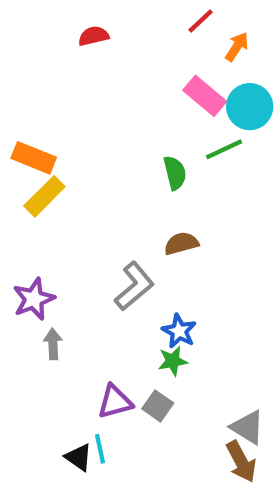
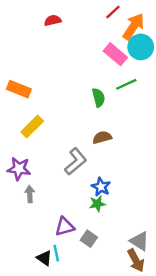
orange arrow: (237, 47) -> (133, 26), size x1.6
cyan circle: (250, 107) -> (141, 47), moved
yellow rectangle: (44, 196) -> (32, 127), moved
purple star: (34, 299) -> (19, 169), turned 30
gray square: (158, 406) -> (89, 239), moved

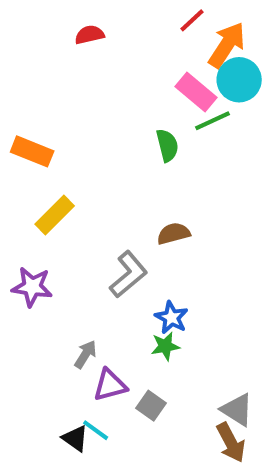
green line: (126, 84) -> (212, 121), moved
green semicircle: (99, 98) -> (167, 145), moved
gray arrow: (30, 194) -> (85, 354), moved, turned 35
cyan line: (56, 253) -> (96, 430), turned -42

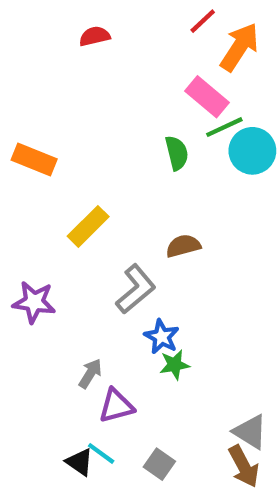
cyan circle: (239, 80) -> (252, 151), moved
yellow rectangle: (55, 215) -> (88, 226), moved
blue star: (171, 317) -> (162, 337), moved
gray square: (151, 406) -> (159, 464), moved

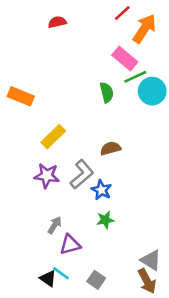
purple star: (34, 302) -> (47, 176), moved
blue star: (162, 337) -> (101, 190), moved

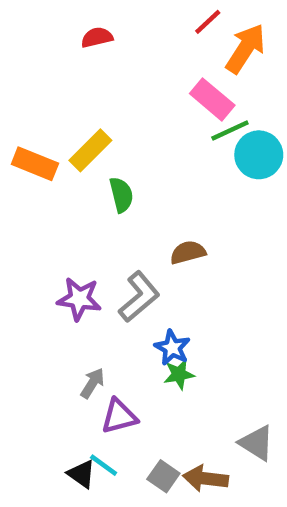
green semicircle: (107, 92) -> (121, 195), moved
yellow rectangle: (53, 137) -> (90, 150), moved
blue star: (101, 190) -> (172, 348), moved
brown arrow: (147, 281) -> (206, 478), moved, turned 125

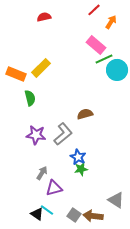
orange arrow: (245, 48) -> (111, 22), size x0.6
green semicircle: (121, 195) -> (30, 98), moved

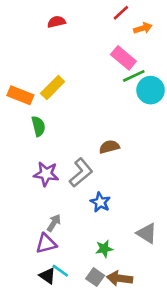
orange arrow: (111, 22) -> (143, 28), turned 40
green star: (81, 169) -> (104, 249), moved
purple triangle: (54, 188) -> (46, 244), moved
gray triangle: (116, 200) -> (147, 233), moved

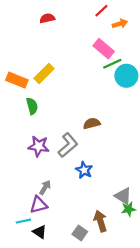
green star: (104, 249) -> (129, 209), moved
cyan line: (60, 271) -> (23, 221), moved, turned -48
brown arrow: (120, 278) -> (100, 221), moved, turned 66

